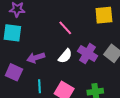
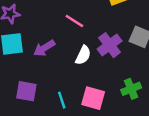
purple cross: (88, 54) -> (110, 45), turned 36
purple arrow: (36, 58) -> (44, 48), moved

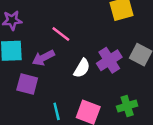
pink line: (74, 21) -> (61, 34), moved
purple square: (26, 91) -> (27, 84), moved

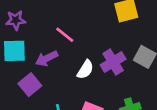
purple square: (27, 84) -> (30, 85), turned 35

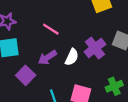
purple arrow: (47, 58) -> (47, 58), moved

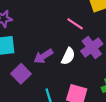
pink line: (51, 29) -> (75, 24), moved

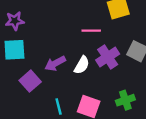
pink line: (75, 24) -> (91, 31), turned -36

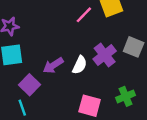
pink line: (91, 31) -> (84, 15), moved, turned -42
cyan line: (59, 106) -> (22, 108), moved

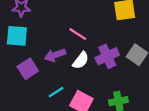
pink line: (84, 15) -> (78, 34), moved, turned 66
cyan line: (22, 108) -> (56, 92), moved, turned 63

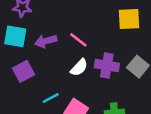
purple arrow: (55, 55) -> (46, 41), moved
purple cross: (107, 56) -> (107, 66), turned 30

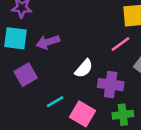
pink line: (78, 40) -> (121, 44), moved, turned -72
purple cross: (107, 66) -> (111, 85), moved

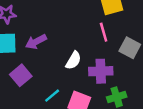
pink line: (121, 44) -> (104, 32), turned -60

